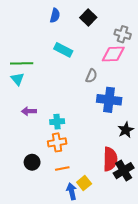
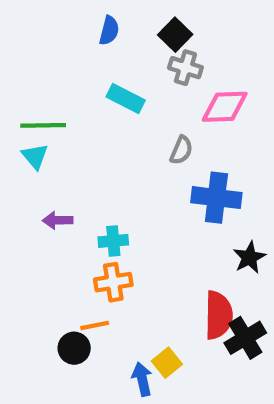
gray cross: (123, 34) -> (185, 68), moved
black circle: (32, 162) -> (74, 348), moved
orange line: (62, 168) -> (95, 325), moved

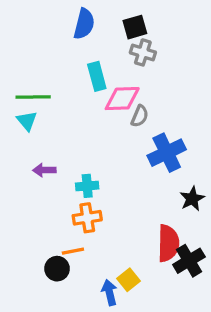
blue semicircle: (109, 30) -> (84, 24), size x1.4
black square: (175, 35) -> (135, 27), turned 30
cyan rectangle: (126, 99) -> (97, 76), turned 48
pink diamond: (225, 107) -> (122, 99), moved
blue cross: (216, 198) -> (167, 153), turned -33

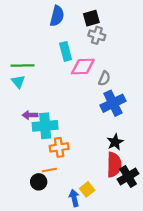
gray semicircle: (140, 116) -> (104, 78), moved
cyan cross: (87, 186) -> (45, 126), moved, size x1.6
black star: (192, 199) -> (115, 142), moved

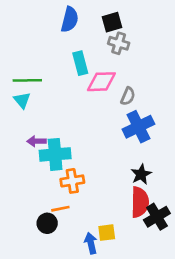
yellow square: (87, 189) -> (107, 233), turned 32

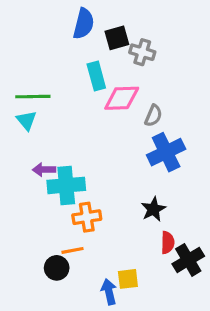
black square: (112, 22) -> (117, 38), moved
black star: (141, 174) -> (153, 209), moved
red semicircle: (140, 202) -> (168, 243), size x0.6

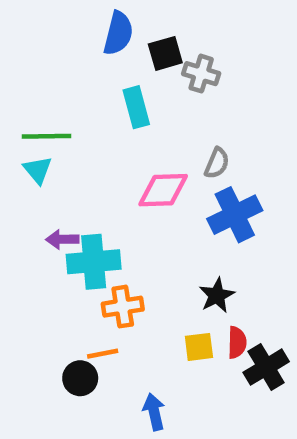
pink diamond: (122, 98) -> (163, 190), moved
yellow square: (128, 279) -> (199, 347), moved

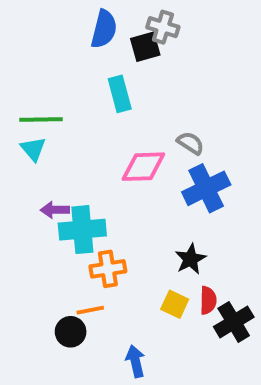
gray cross: (201, 74) -> (163, 27), moved
gray semicircle: (217, 163) -> (190, 143), turned -80
yellow square: (199, 347) -> (175, 304), turned 32

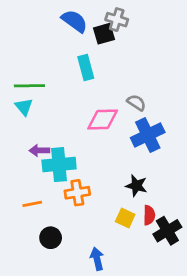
blue semicircle: (104, 29) -> (75, 21), turned -68
black star: (190, 259) -> (136, 186), turned -30
orange line: (90, 310) -> (32, 204), moved

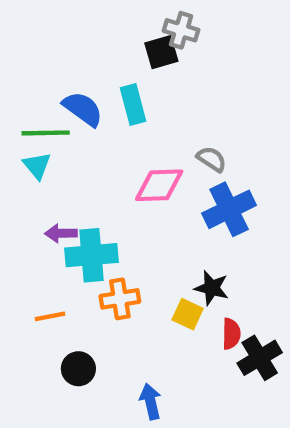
blue semicircle: (75, 21) -> (83, 109), moved
yellow square: (125, 218) -> (188, 314), moved

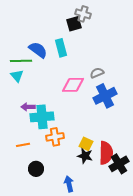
gray semicircle: (212, 159) -> (97, 73), turned -56
black star: (212, 288) -> (85, 156), moved
red semicircle: (231, 334) -> (106, 153), size x1.6

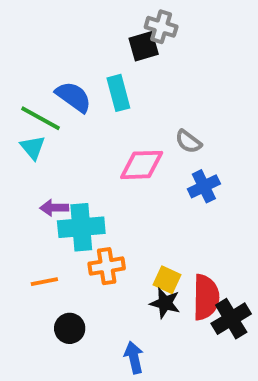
green line: (21, 61) -> (40, 118), turned 30
gray semicircle: (97, 73) -> (188, 142), turned -120
blue cross: (105, 96) -> (204, 186), size x0.7

